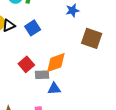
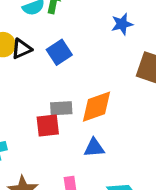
red square: (26, 64) -> (48, 126), moved, turned 35
gray rectangle: (42, 75) -> (61, 108), moved

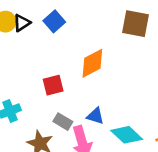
gray rectangle: (61, 108) -> (63, 122), moved, turned 42
blue triangle: (94, 148) -> (95, 116), moved, turned 30

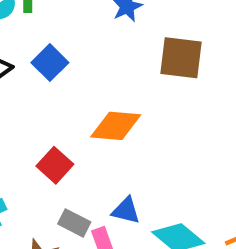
orange diamond: (92, 63) -> (116, 126), turned 36
red square: (53, 85) -> (55, 165), turned -30

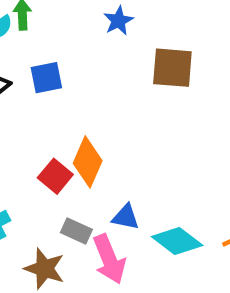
blue square: (50, 63) -> (46, 78), turned 36
orange diamond: (116, 126) -> (88, 162), moved, turned -69

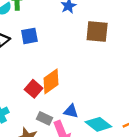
orange diamond: (88, 162) -> (51, 81), turned 30

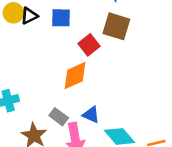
brown square: (97, 31) -> (116, 26), moved
red square: (34, 89) -> (89, 45), moved

